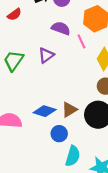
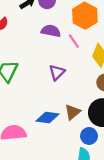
purple triangle: (46, 55) -> (57, 72), moved
blue circle: (59, 134) -> (89, 136), moved

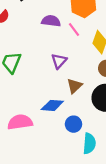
brown triangle: (72, 112) -> (75, 86), moved
blue circle: (89, 136) -> (73, 124), moved

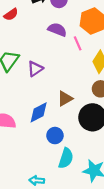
purple triangle: (59, 61) -> (35, 69), moved
blue diamond: (52, 105) -> (39, 112), turned -45

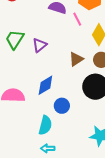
brown triangle: (65, 99) -> (76, 59), moved
cyan semicircle: (66, 158) -> (45, 125), moved

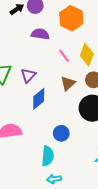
pink line: (77, 19) -> (64, 56), moved
blue diamond: (45, 85) -> (39, 99), moved

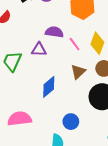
purple semicircle: (40, 34) -> (54, 32), moved
purple triangle: (28, 75) -> (39, 50), moved, turned 49

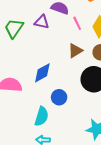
blue diamond: (49, 87) -> (42, 73), moved

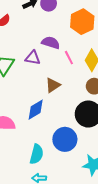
brown triangle: (75, 51) -> (53, 85), moved
blue circle: (59, 97) -> (65, 139), moved, size x1.5

